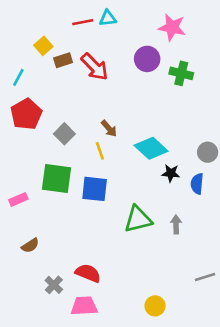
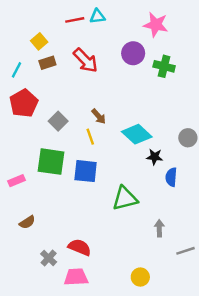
brown rectangle: (63, 60) -> (47, 63), moved
blue semicircle: (197, 184) -> (171, 177), moved
gray arrow: (176, 224) -> (159, 228), moved

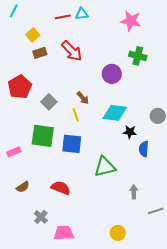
purple circle: (133, 53) -> (112, 74), moved
cyan line: (16, 70) -> (14, 11), moved
cyan diamond: (137, 134) -> (115, 113), turned -35
red semicircle: (80, 247) -> (61, 188), moved

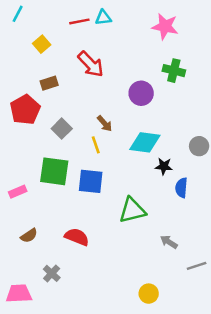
brown rectangle: (40, 53) -> (49, 83), moved
gray arrow: (134, 192) -> (169, 242), turned -56
pink trapezoid: (64, 233) -> (19, 294), moved

